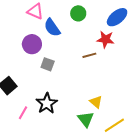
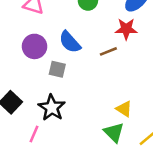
blue semicircle: (52, 28) -> (70, 42), moved
black star: (47, 103) -> (52, 108), moved

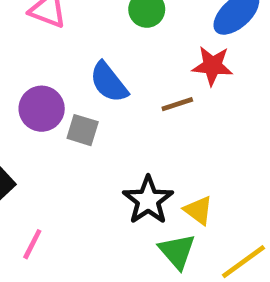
purple circle: (35, 46) -> (42, 109), moved
black star: (52, 108) -> (148, 200), moved

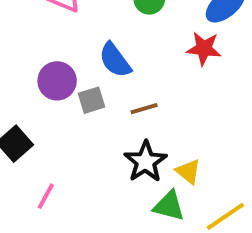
brown line: (177, 104) -> (144, 109), moved
gray square: (83, 130) -> (91, 100), turned -36
green triangle: (177, 251) -> (169, 206), turned -36

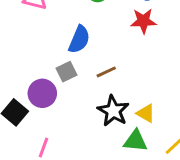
blue semicircle: (115, 60) -> (79, 39), turned -112
purple circle: (57, 81) -> (42, 93), moved

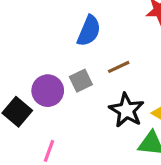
gray square: (66, 72) -> (81, 81), moved

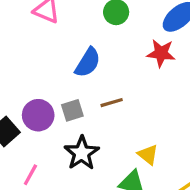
black star: (126, 110) -> (82, 153), moved

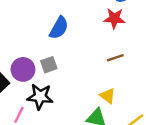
brown line: (112, 103) -> (115, 58), moved
black star: (82, 153) -> (40, 97), moved, turned -30

